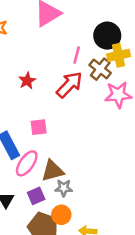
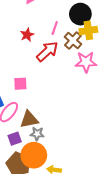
red star: (27, 81) -> (27, 35), moved
orange circle: (61, 215) -> (34, 155), size x1.6

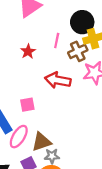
brown cross: (73, 40) -> (78, 51), turned 30
red arrow: (47, 51) -> (58, 80), moved, turned -120

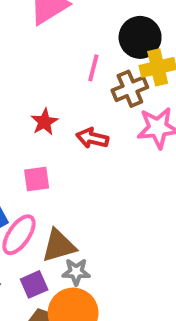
red star: (28, 51) -> (44, 122), moved
red arrow: (58, 80) -> (92, 138), size x0.7

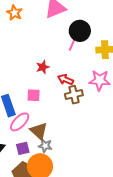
black circle: (140, 37) -> (80, 31), moved
brown cross: (130, 89) -> (74, 95), moved
brown triangle: (59, 246) -> (39, 131), turned 48

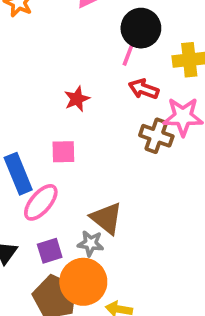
red arrow: (65, 80) -> (144, 89), moved
brown cross: (74, 95) -> (156, 136), moved, turned 36
brown triangle: (39, 131) -> (106, 218), moved

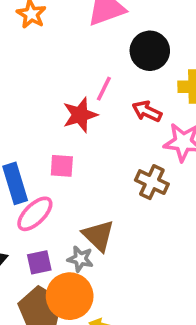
pink line: (129, 53) -> (104, 89), moved
red star: (77, 99) -> (80, 115), size x1.4
brown cross: (156, 136) -> (152, 182), moved

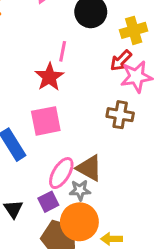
red arrow: (147, 111) -> (121, 61), moved, turned -55
pink square: (62, 166) -> (46, 121), size x1.5
pink ellipse: (35, 214) -> (61, 173), moved

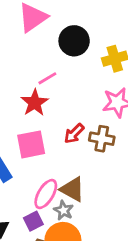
pink line: (63, 51) -> (47, 78), turned 48
red arrow: (121, 61) -> (74, 134), moved
gray star: (80, 190) -> (63, 210), turned 30

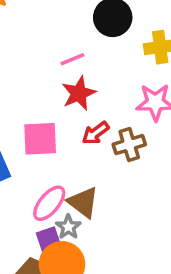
red star: (35, 103) -> (79, 93), moved
brown cross: (102, 139) -> (129, 145), turned -35
purple square: (33, 221) -> (48, 239), moved

